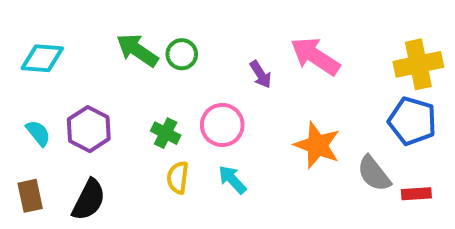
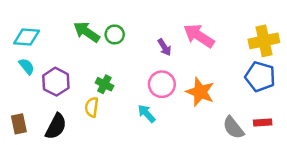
pink circle: (222, 125) -> (162, 84), moved
cyan semicircle: (38, 133) -> (27, 66), moved
gray semicircle: (374, 174) -> (233, 128), moved
yellow semicircle: (178, 178) -> (92, 107), moved

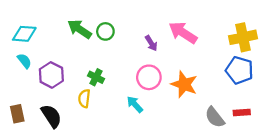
black semicircle: (56, 126) -> (51, 116), turned -60

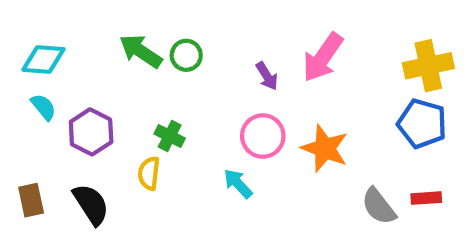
pink arrow: (183, 33) -> (323, 57), turned -88

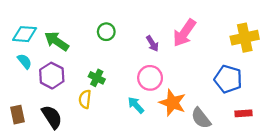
green arrow: (141, 51) -> (57, 41), moved
blue pentagon: (422, 124) -> (228, 79), moved
orange star: (325, 148) -> (173, 103), moved
gray semicircle: (379, 206) -> (201, 118), moved

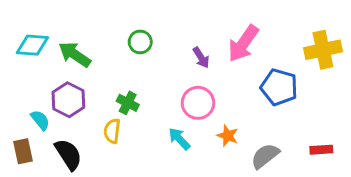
cyan semicircle: (25, 61) -> (40, 120), moved
blue pentagon: (228, 79) -> (279, 87), moved
orange star: (173, 103) -> (228, 136), size x0.6
gray semicircle: (201, 118) -> (265, 156), turned 90

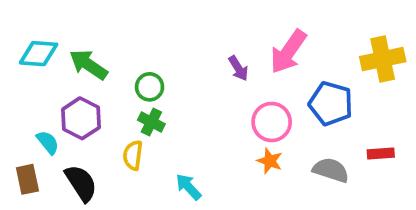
green circle: (140, 42) -> (150, 87), moved
pink circle: (198, 103) -> (272, 122), moved
cyan arrow: (179, 139) -> (188, 187), moved
red rectangle: (321, 150) -> (381, 153), moved
gray semicircle: (265, 156) -> (331, 170), moved, turned 56

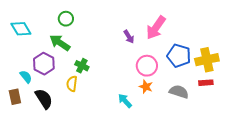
cyan diamond: (39, 54) -> (21, 29), turned 55
yellow cross: (383, 59) -> (207, 60), moved
green arrow: (88, 65) -> (60, 43), moved
green circle: (150, 87) -> (66, 19), moved
cyan arrow: (188, 187) -> (125, 101), moved

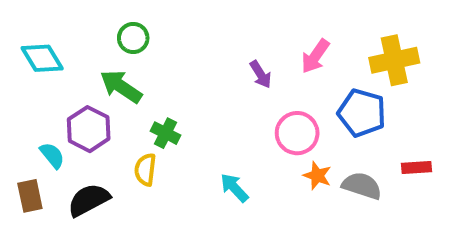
pink arrow: (156, 28) -> (315, 56), size x0.7
yellow cross: (207, 60) -> (394, 60), moved
orange star: (146, 87) -> (317, 176), moved
black semicircle: (44, 99) -> (89, 200), turned -85
cyan arrow: (125, 101) -> (234, 188), moved

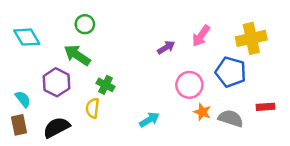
purple arrow: (261, 74) -> (166, 47), turned -90
cyan semicircle: (52, 155) -> (23, 99), moved
cyan arrow: (234, 188) -> (149, 120), turned 102

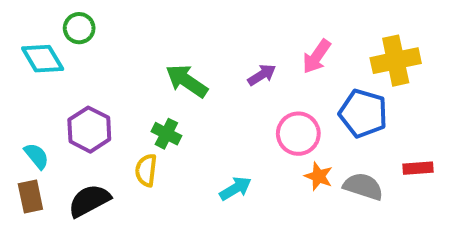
green circle: (85, 24) -> (79, 28), moved
green arrow: (77, 55) -> (187, 81), moved

